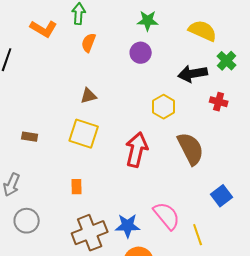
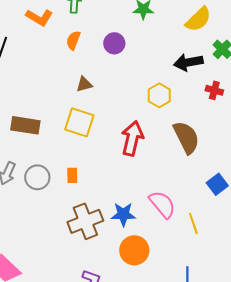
yellow semicircle: (203, 31) -> (198, 19), turned 112
orange semicircle: (89, 43) -> (73, 40), moved
purple circle: (141, 53) -> (114, 43), moved
brown rectangle: (30, 137) -> (25, 125), size x1.8
gray circle: (27, 221) -> (37, 177), moved

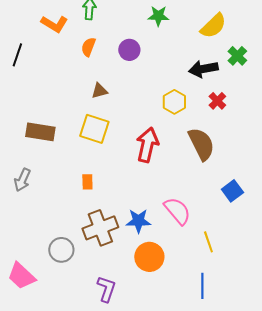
red cross: (214, 90) -> (217, 101), moved, turned 30
gray circle: (37, 177) -> (61, 250), moved
yellow line: (193, 223) -> (208, 242), moved

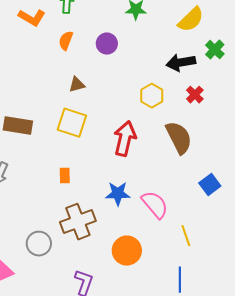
blue star: (138, 221) -> (118, 194), moved

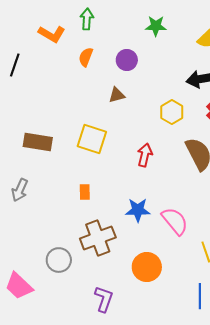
brown triangle: (77, 85) -> (117, 95), moved
red arrow: (125, 139) -> (145, 155), size x0.7

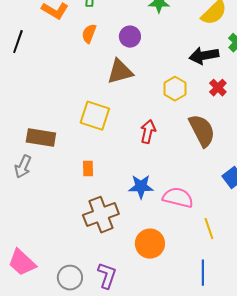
brown triangle: (117, 95) -> (120, 72), size x1.6
brown rectangle: (38, 142) -> (41, 138), moved
pink semicircle: (175, 221) -> (178, 198), turned -36
gray circle: (59, 260) -> (70, 278), moved

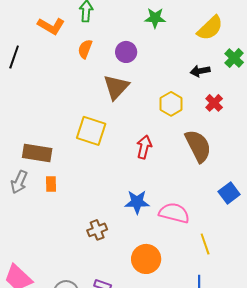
black arrow: (204, 56) -> (200, 71), size x0.7
brown triangle: (120, 72) -> (116, 87), turned -32
orange rectangle: (88, 169) -> (51, 184), moved
brown cross: (101, 215) -> (97, 230), size x0.6

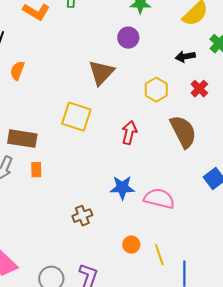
orange semicircle: (85, 49) -> (17, 71), moved
purple circle: (126, 52) -> (128, 38), moved
yellow line: (205, 244) -> (159, 255), moved
orange circle: (146, 259) -> (131, 245), size x0.6

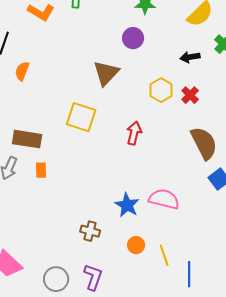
red cross: (199, 89) -> (190, 95), moved
brown semicircle: (183, 132) -> (204, 143), moved
blue star: (122, 188) -> (127, 205), moved, turned 30
brown cross: (82, 216) -> (90, 231), moved, turned 36

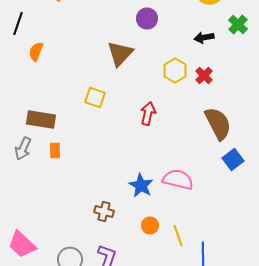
yellow square: (81, 117) -> (95, 98), size x0.7

